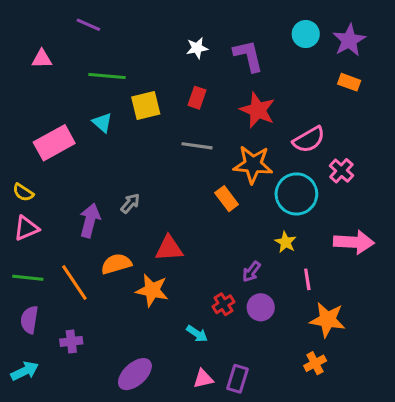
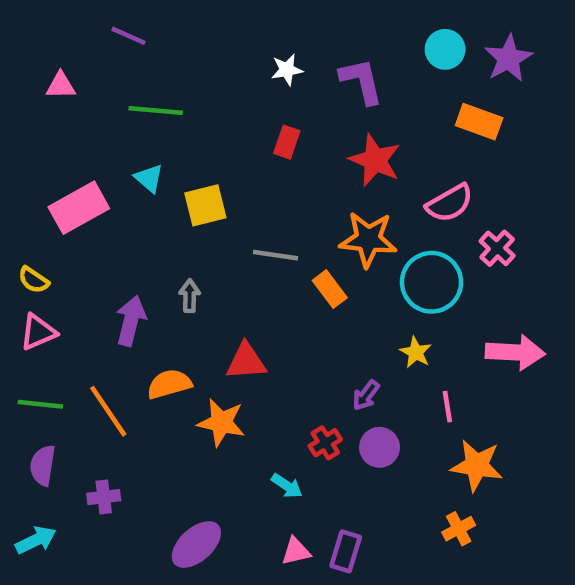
orange rectangle: (349, 82) -> (479, 122), moved, size x1.4
yellow square: (146, 105) -> (205, 205), moved
gray line: (197, 146) -> (276, 255), moved
gray arrow: (130, 203) -> (190, 296), turned -40

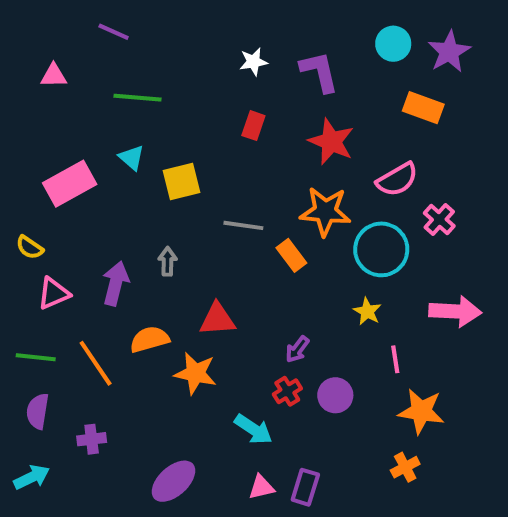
pink triangle: (38, 332) -> (54, 293), moved
purple arrow: (366, 395) -> (297, 349), moved
cyan arrow: (287, 486) -> (253, 429), size x1.4

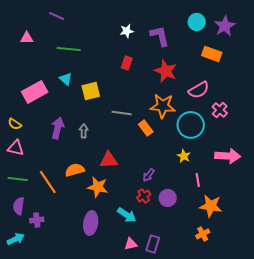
purple arrow: (116, 283) -> (58, 128), moved
pink triangle: (54, 293) -> (16, 148), moved, turned 36
purple cross: (92, 439) -> (37, 220), moved
purple ellipse: (173, 481) -> (91, 223), moved, turned -40

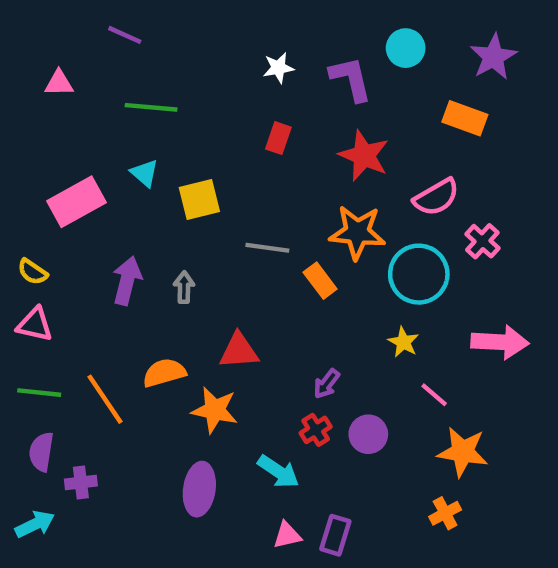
cyan circle: (197, 22) -> (406, 48), moved
pink line: (198, 180) -> (434, 395), turned -40

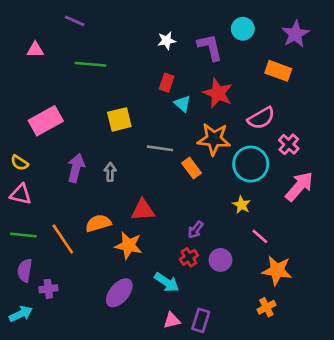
cyan triangle: (144, 173) -> (182, 104), moved
pink arrow: (500, 342) -> (299, 186), moved, turned -52
purple ellipse: (199, 489) -> (119, 293), turned 32

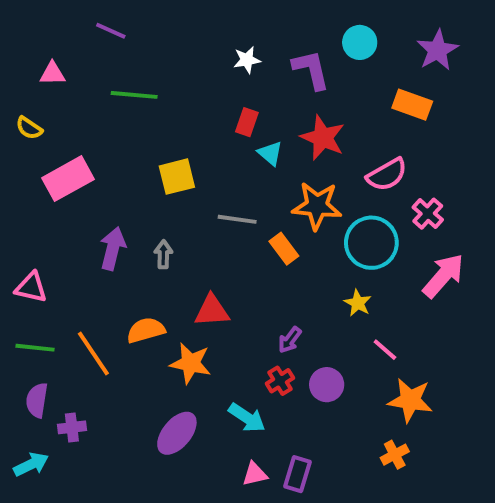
yellow semicircle: (19, 163) -> (29, 128), moved

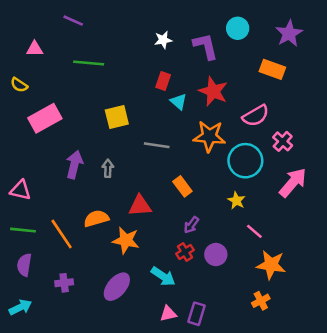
orange rectangle: (284, 249) -> (182, 186), moved
purple cross: (72, 427) -> (64, 283), moved

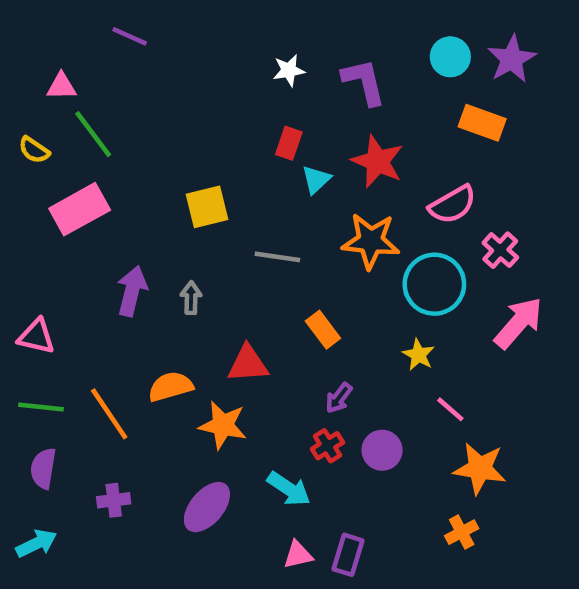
cyan circle: (238, 28) -> (450, 57), moved
green line: (89, 63) -> (93, 134), moved, turned 48
cyan triangle: (179, 102) -> (316, 180), turned 36

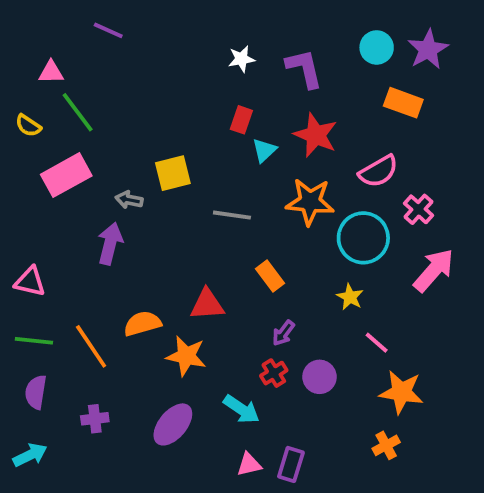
gray arrow: (191, 298) -> (129, 200), moved, turned -80

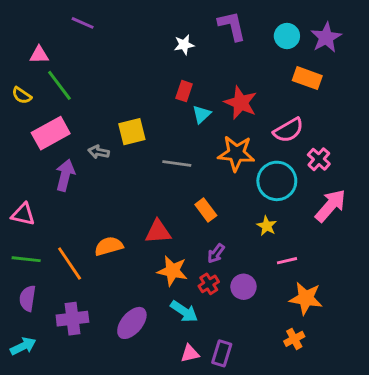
purple L-shape: (304, 68) -> (232, 26), moved
purple arrow: (110, 244) -> (65, 175), moved
pink line: (377, 343) -> (287, 261), turned -54
orange star: (186, 356) -> (172, 271), moved
purple cross: (95, 419) -> (72, 319), size x1.5

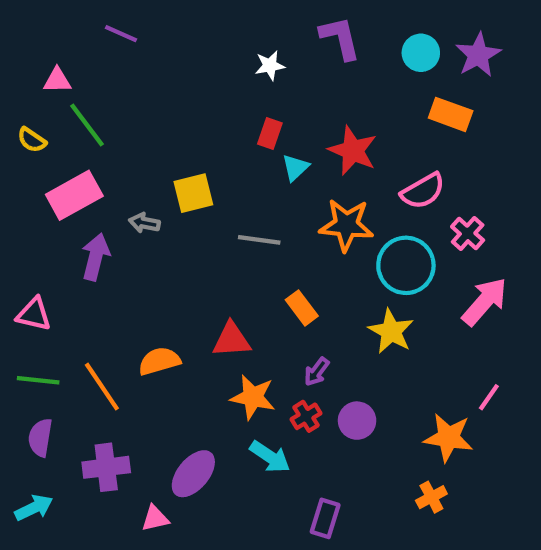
yellow star: (267, 226) -> (391, 331), size x1.5
pink line: (287, 261) -> (489, 397), moved, turned -42
pink triangle: (190, 353) -> (155, 518), moved

